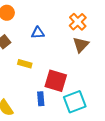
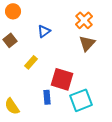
blue triangle: (38, 33) -> (44, 31), turned -32
yellow rectangle: (25, 64) -> (31, 62), turned -64

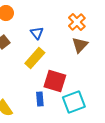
blue triangle: (44, 31) -> (37, 33), turned -32
yellow rectangle: (31, 62) -> (35, 58), moved, size x1.5

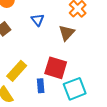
brown triangle: (80, 45) -> (67, 33), moved
yellow rectangle: (35, 58) -> (17, 71), moved

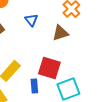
brown triangle: (67, 33) -> (60, 33), turned 30

